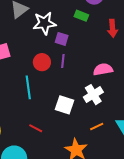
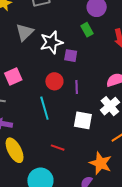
green rectangle: (81, 16) -> (87, 30), turned 48
purple line: (63, 61) -> (77, 87), moved

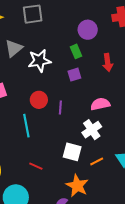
purple square: (71, 56) -> (74, 75), moved, turned -32
white square: (83, 120) -> (72, 152), moved

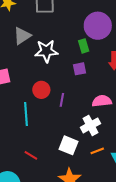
purple circle: (88, 30) -> (98, 26), size x1.4
orange line: (97, 161) -> (97, 151), moved

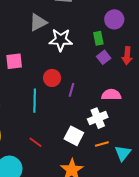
purple circle: (98, 26) -> (114, 19), size x0.7
purple square: (79, 69) -> (104, 57), moved, turned -32

